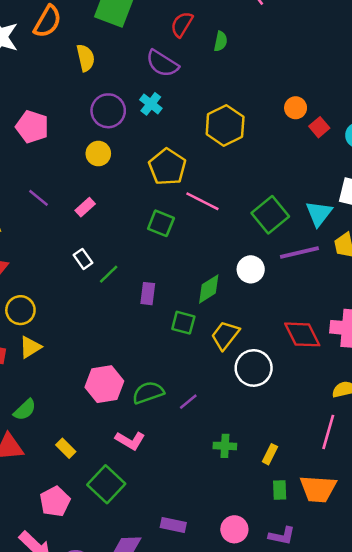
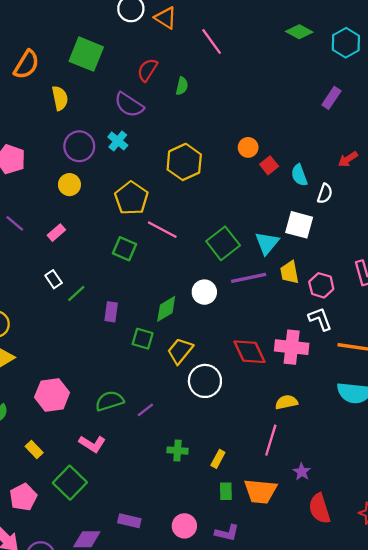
pink hexagon: (104, 384) -> (52, 395), moved

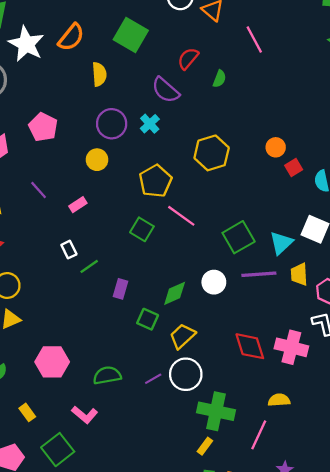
white circle: (205, 381) -> (186, 374), moved
purple line: (145, 410) -> (153, 379), moved
green cross: (178, 451) -> (216, 411), moved, size x1.8

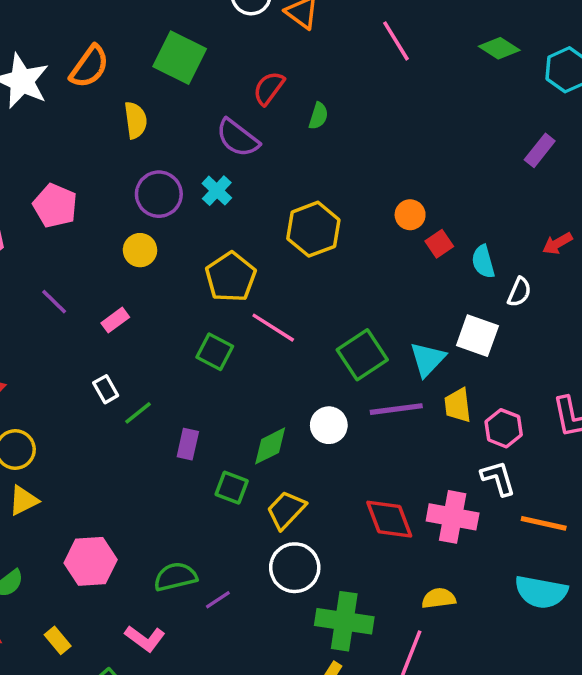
pink line: (254, 39) -> (396, 41), moved
purple line: (153, 379) -> (218, 600), moved

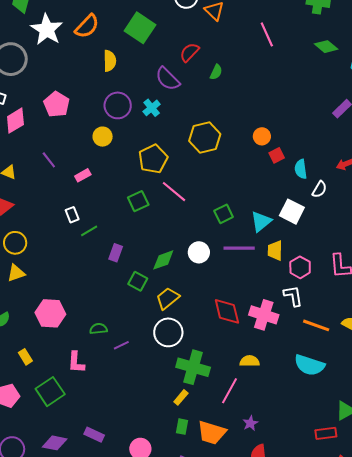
green square: (215, 352) -> (138, 201), turned 30
green square: (362, 355) -> (224, 214), size x0.7
green semicircle: (175, 577) -> (98, 329), size x0.7
pink L-shape: (145, 638) -> (76, 362), turned 50

